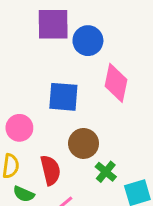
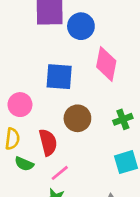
green cross: (106, 172) -> (123, 119), moved, turned 30

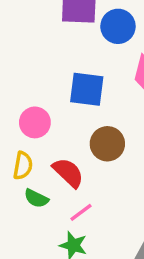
red semicircle: (48, 142) -> (68, 173), turned -36

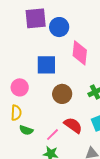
red semicircle: (68, 173) -> (73, 125), moved

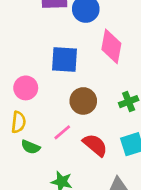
pink line: (53, 135) -> (62, 132), moved

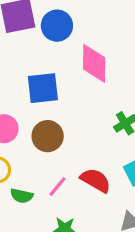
brown circle: (83, 101) -> (48, 136), moved
pink line: (62, 132) -> (58, 187), moved

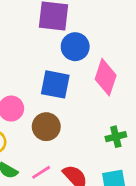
blue circle: (57, 26) -> (75, 47), moved

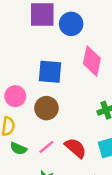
blue circle: (75, 47) -> (71, 24), moved

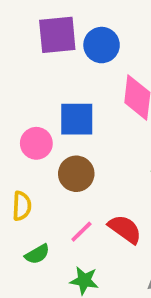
pink circle: (15, 96) -> (36, 143), moved
green semicircle: (18, 149) -> (37, 254), moved, turned -49

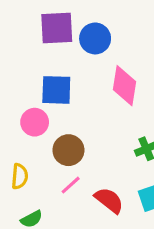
blue square: (77, 119) -> (56, 90), moved
pink line: (81, 232) -> (71, 185), moved

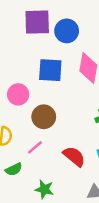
blue square: (56, 90) -> (50, 70), moved
pink line: (71, 185) -> (35, 147), moved

